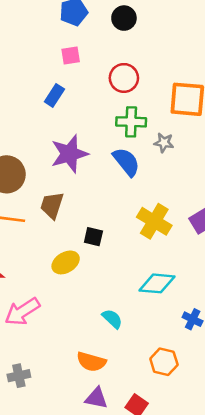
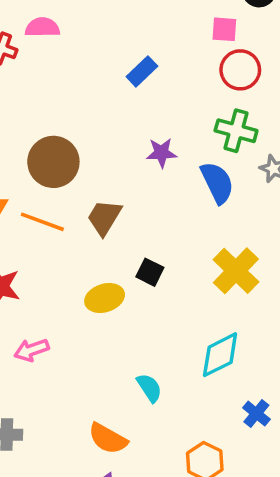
pink square: (71, 56) -> (224, 29), moved
purple star: (69, 154) -> (161, 153), moved, size x0.6
cyan diamond: (157, 283) -> (220, 355), turned -45
pink arrow: (22, 312) -> (31, 350), size x0.7

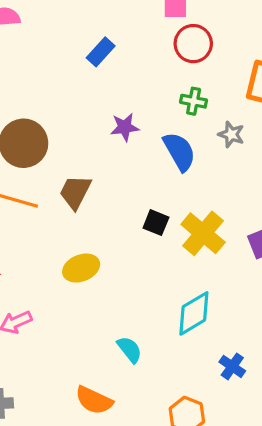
green cross: (236, 131) -> (194, 101), size x0.7
black square: (150, 272) -> (156, 223), moved

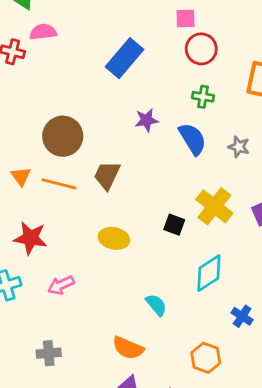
blue rectangle: (101, 52) -> (125, 58), size x1.6
gray star: (231, 134) -> (239, 147), moved
black square: (156, 223) -> (174, 225), moved
yellow ellipse: (81, 268) -> (114, 238), turned 36

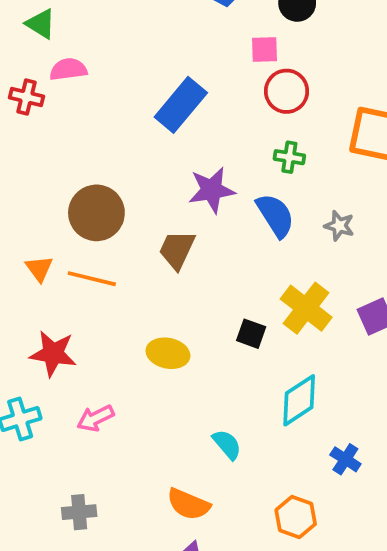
purple star: (146, 120) -> (212, 190), size x1.4
brown trapezoid: (107, 175) -> (177, 250), moved

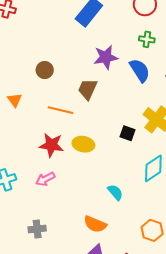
brown circle: (96, 213) -> (45, 70), size x0.6
orange line: (92, 279) -> (61, 110), moved
red star: (53, 354) -> (51, 145), moved

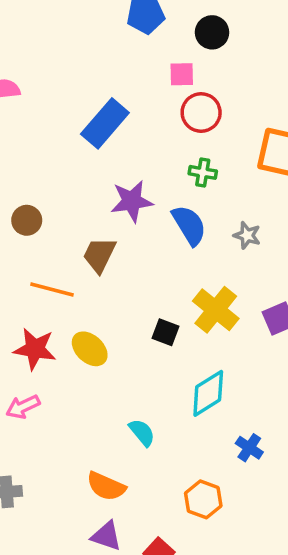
yellow ellipse: (83, 144) -> (90, 349), turned 30

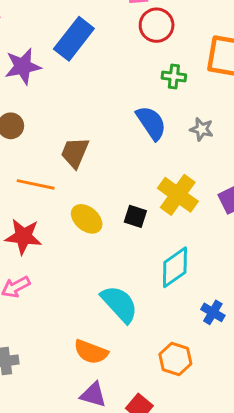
green cross: (203, 172) -> (174, 77), moved
purple star: (132, 201) -> (23, 66), moved
yellow ellipse: (90, 349) -> (87, 219), moved
cyan semicircle: (142, 433) -> (119, 304), size x1.6

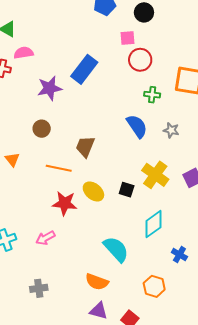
red star: (23, 236) -> (65, 203), moved

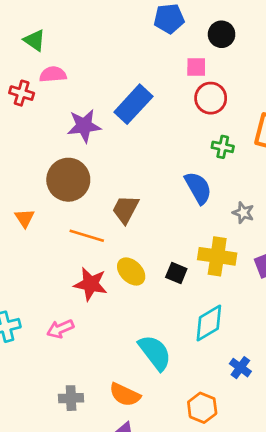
brown circle: (42, 129) -> (68, 180), size x1.8
gray star: (171, 130) -> (243, 213), moved
yellow cross: (155, 175) -> (217, 256), turned -32
gray cross: (39, 288) -> (71, 398), moved

